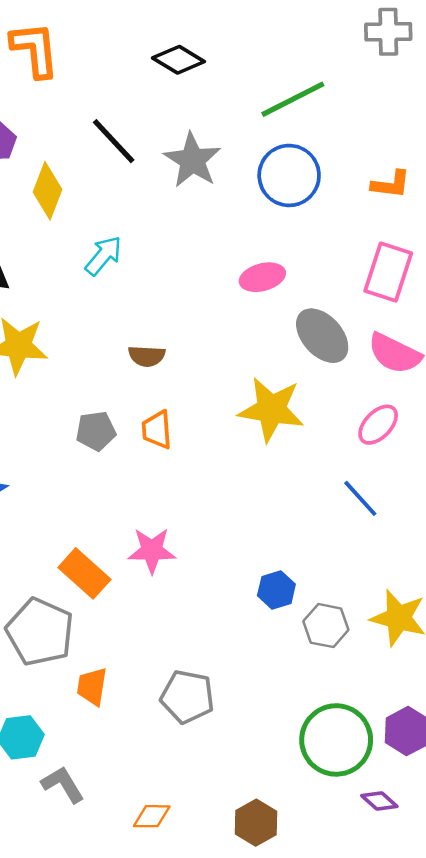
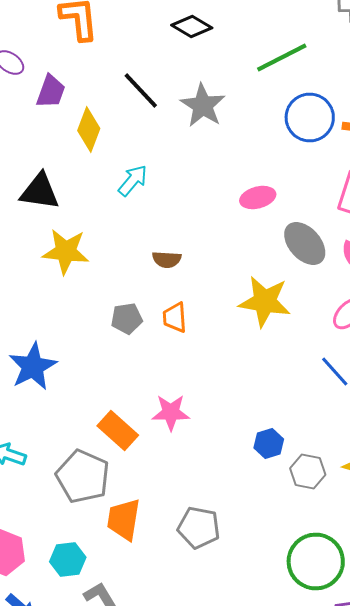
blue circle: (289, 175) -> (310, 118), moved
orange trapezoid: (92, 687) -> (124, 520), size x1.4

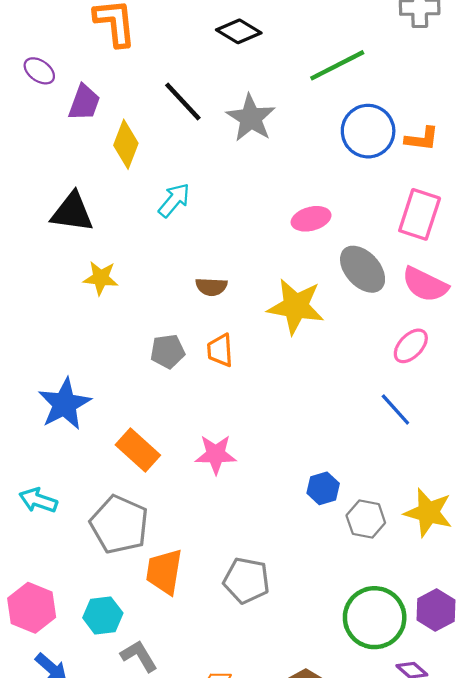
yellow star: (66, 252) -> (101, 278), size x0.7
yellow star: (265, 302) -> (296, 306), moved
orange rectangle: (118, 430) -> (138, 450), moved

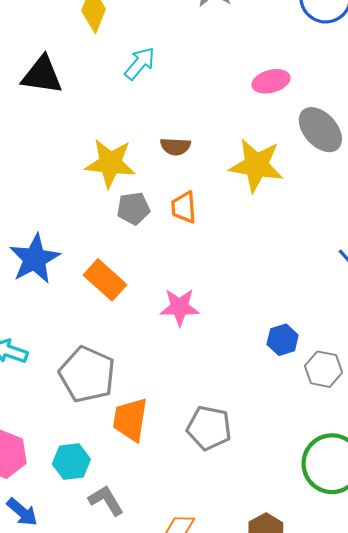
yellow star: (101, 278) -> (110, 163), moved, size x1.5
orange rectangle: (138, 450) -> (105, 280), moved

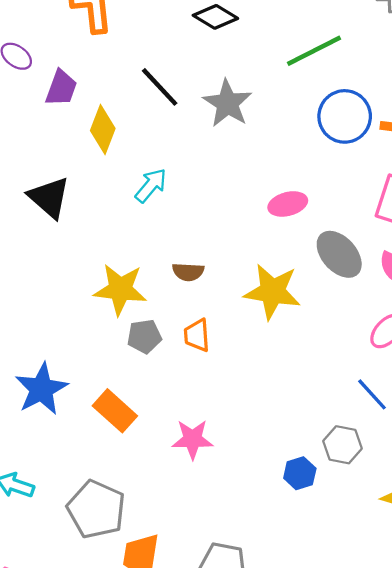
black triangle: (42, 75) -> (49, 197), turned 33
gray hexagon: (324, 369) -> (342, 445), moved

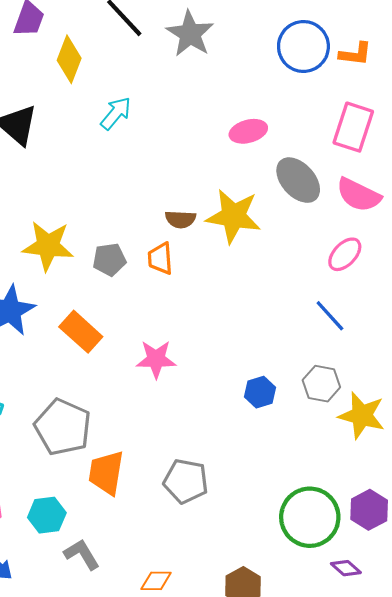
brown semicircle: (188, 272) -> (180, 219), moved
yellow star: (120, 289) -> (48, 246), moved
gray hexagon: (342, 445) -> (321, 384), moved

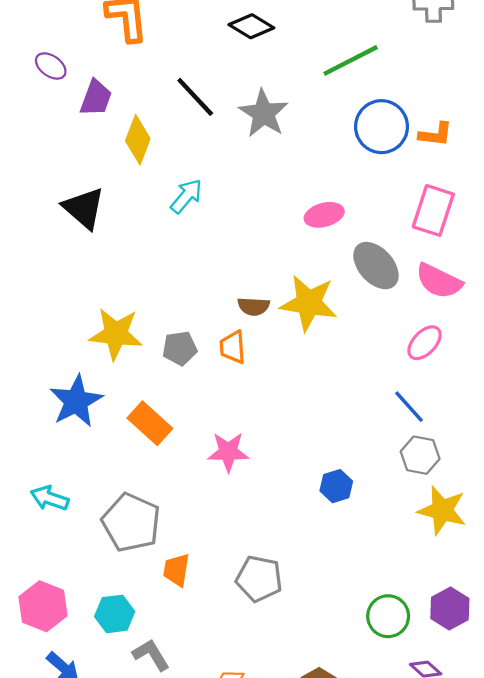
gray hexagon: (321, 384) -> (420, 455), moved
orange trapezoid: (106, 473) -> (176, 570), size x0.7
green circle: (310, 517) -> (388, 616), size x0.7

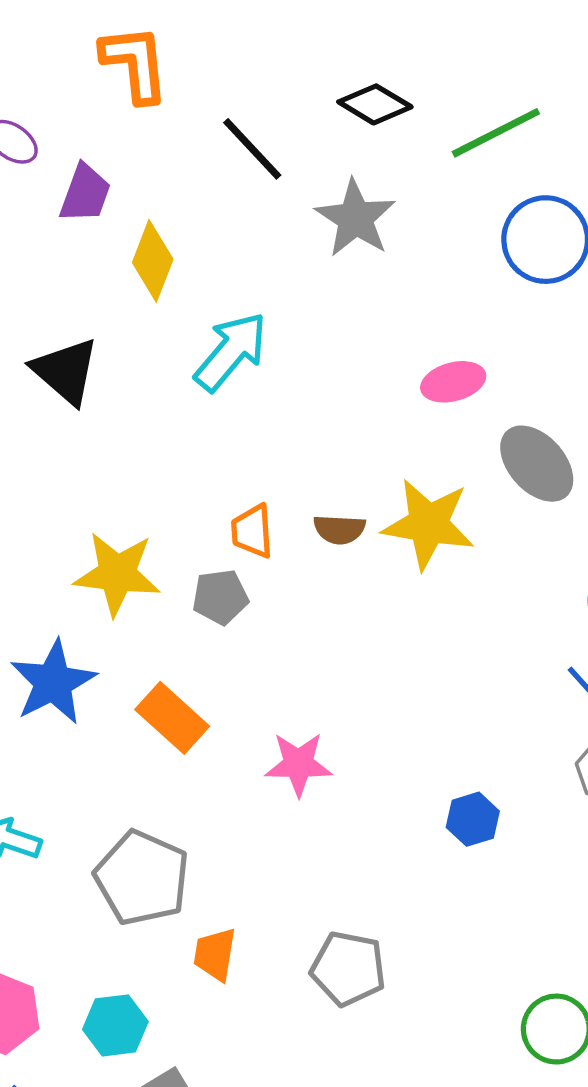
black diamond: (251, 26) -> (375, 104), moved
black line: (195, 97) -> (252, 149), moved
cyan arrow: (186, 196) -> (231, 352), size x1.4
orange trapezoid: (233, 347) -> (252, 531), moved

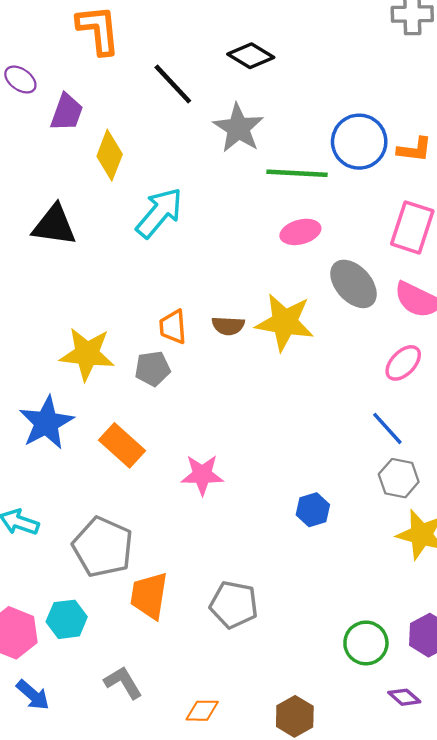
green line: (496, 133) -> (297, 173), moved, turned 30
black triangle: (66, 371) -> (54, 225), turned -33
orange trapezoid: (215, 954) -> (149, 596), size x1.4
cyan hexagon: (115, 1025) -> (67, 619), moved

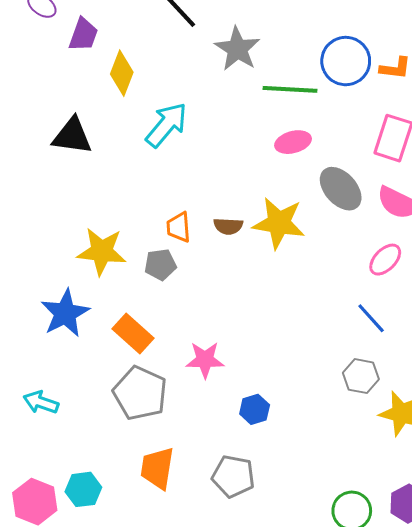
gray hexagon: (399, 478) -> (361, 376), moved
blue hexagon: (313, 510) -> (255, 409), moved
gray pentagon: (103, 547) -> (140, 393), moved

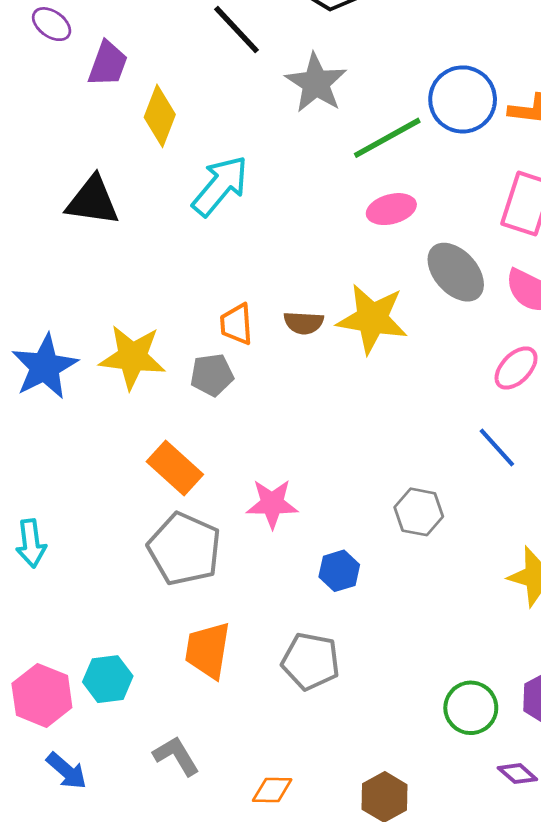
green line: (290, 89) -> (387, 138), turned -32
blue star: (65, 313) -> (45, 367), moved
gray hexagon: (361, 376) -> (419, 512), moved
cyan arrow: (41, 402) -> (31, 543), moved, turned -116

